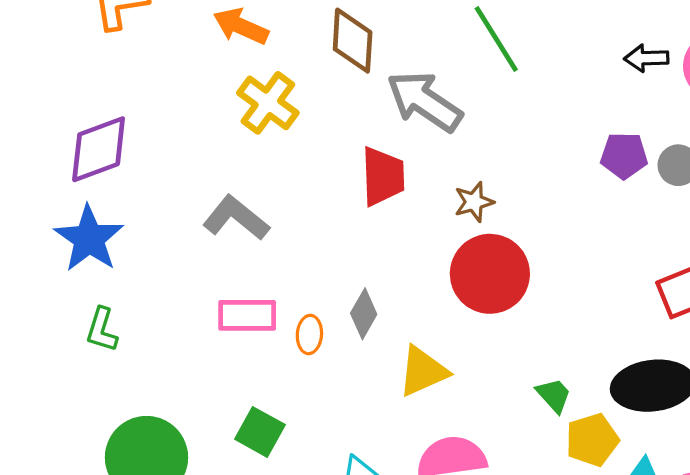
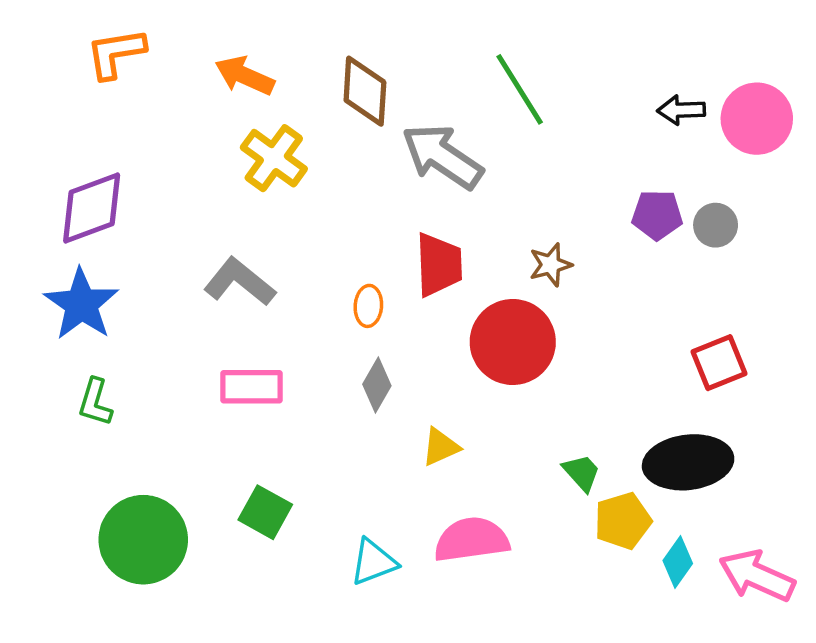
red trapezoid: (383, 176) -> (439, 265), moved
brown star: (474, 202) -> (551, 265), moved
orange ellipse: (309, 334) -> (368, 306), moved
yellow triangle: (423, 371) -> (441, 447), size x0.7

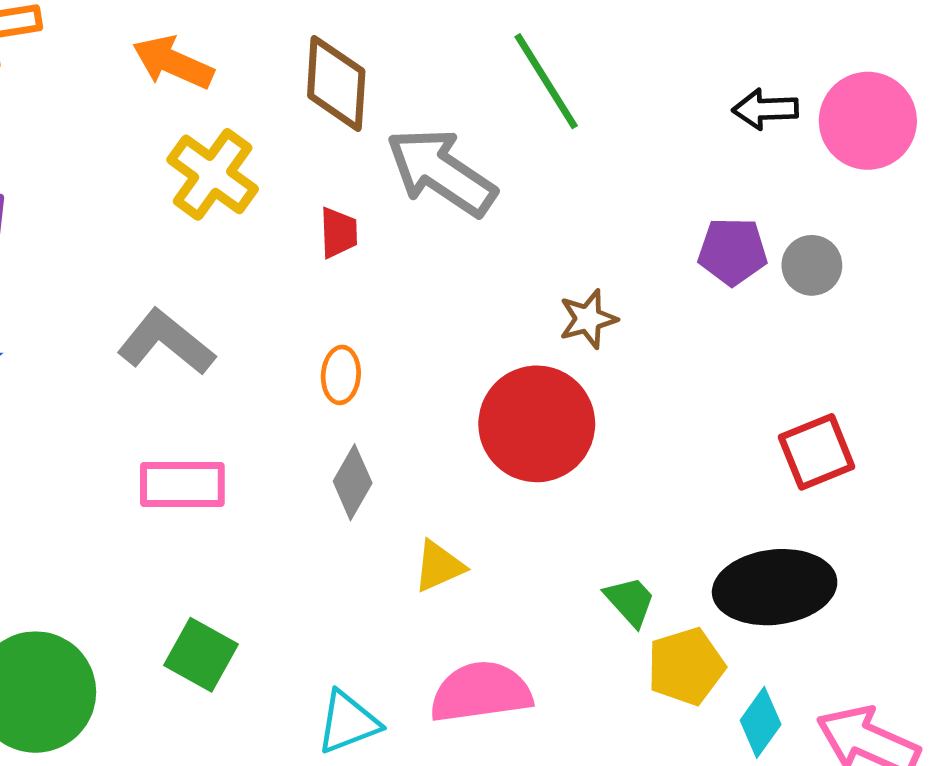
red trapezoid: (439, 265) -> (339, 233), moved, size x0.6

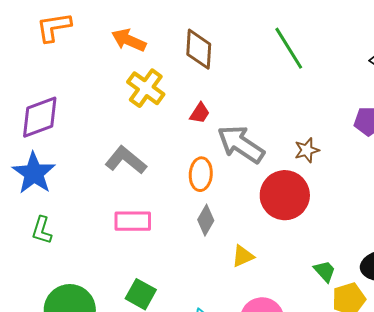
gray arrow: (441, 172) -> (241, 144), moved
red trapezoid: (339, 233) -> (200, 113), turned 35
orange ellipse: (341, 375) -> (201, 174), size x1.4

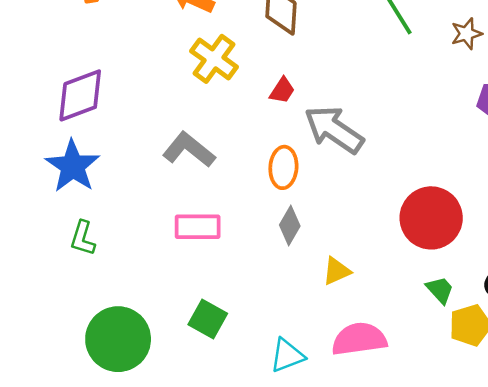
brown star: (307, 150) -> (466, 34), moved
red circle: (285, 195) -> (431, 218), moved

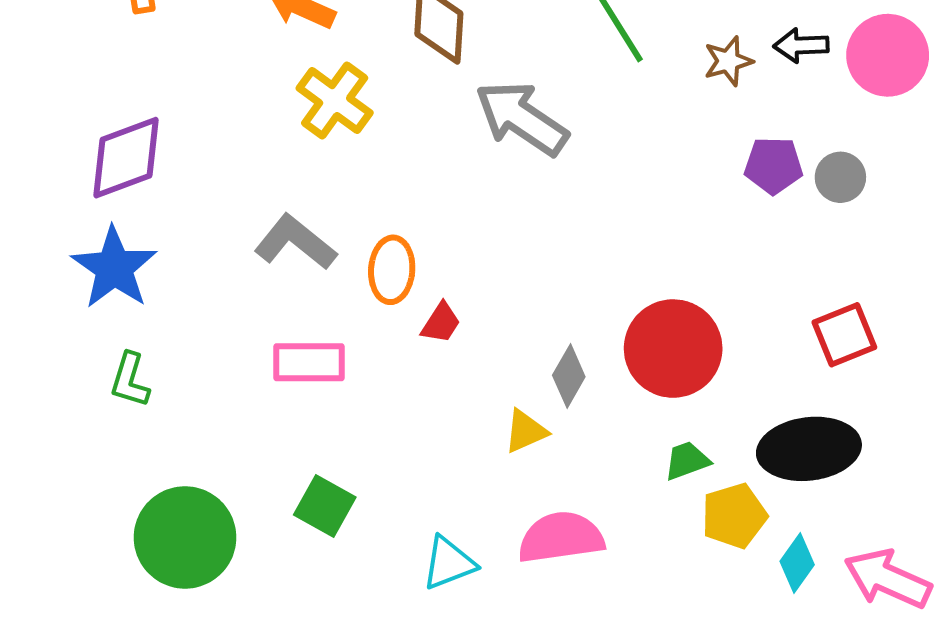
red trapezoid: (282, 90) -> (441, 323), moved
gray arrow: (334, 130) -> (522, 118), moved
orange ellipse: (283, 167) -> (392, 270), moved
gray diamond: (290, 226) -> (569, 376), moved
green trapezoid: (440, 290) -> (687, 461), turned -68

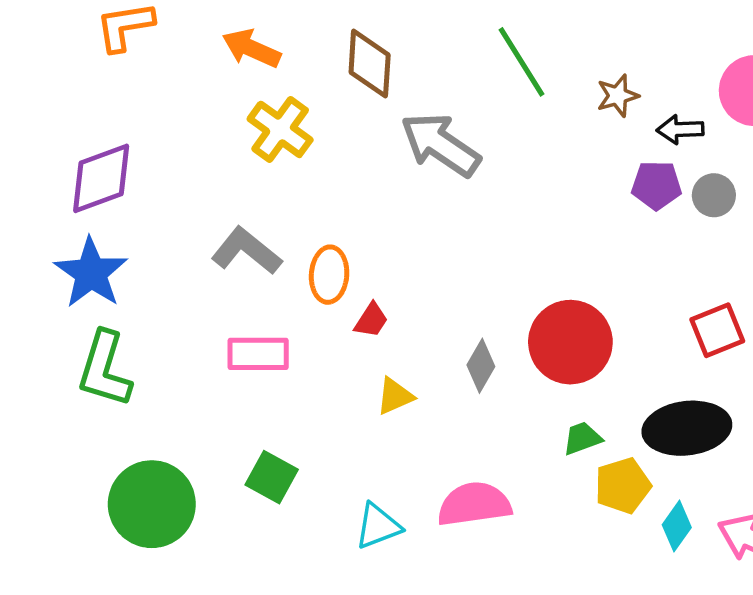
black arrow: (801, 45) -> (680, 129), moved
green L-shape: (130, 380) -> (105, 369), size x1.6
yellow triangle: (526, 431) -> (395, 396), moved

